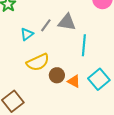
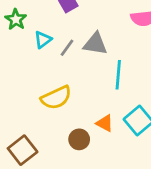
cyan triangle: (27, 34) -> (43, 40), moved
brown circle: (57, 75) -> (79, 139), moved

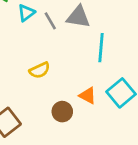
gray line: (67, 48) -> (50, 21), turned -66
yellow semicircle: (56, 98) -> (40, 70), size x0.7

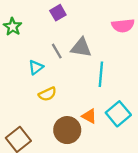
cyan triangle: (26, 13) -> (36, 67), moved
brown circle: (62, 112) -> (67, 130), size x1.5

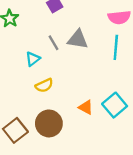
cyan line: (101, 74) -> (116, 47), moved
brown circle: (67, 130) -> (49, 123), moved

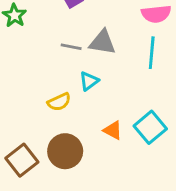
gray line: (53, 43) -> (71, 47), turned -49
cyan triangle: (33, 59) -> (89, 81), moved

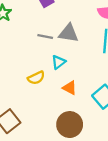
orange triangle: (113, 130) -> (70, 88), moved
brown circle: (65, 151) -> (70, 125), moved

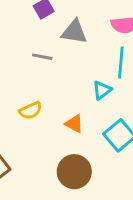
gray triangle: (69, 33) -> (74, 32), moved
cyan triangle: (58, 62) -> (102, 90), moved

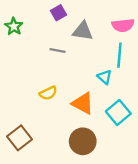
cyan triangle: (102, 90) -> (105, 77), turned -42
orange triangle: (74, 124) -> (83, 103), size x1.5

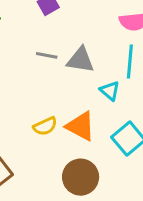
gray triangle: (83, 31) -> (81, 60), moved
yellow semicircle: (48, 93) -> (45, 126), moved

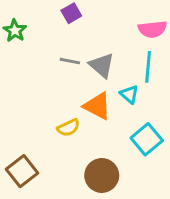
gray triangle: (81, 60) -> (102, 65), turned 32
orange triangle: (81, 126) -> (97, 106), moved

